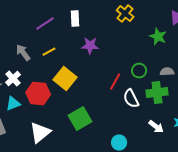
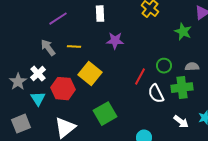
purple line: (45, 24) -> (58, 19), moved
yellow line: (49, 52) -> (74, 47), turned 32
cyan triangle: (13, 104) -> (38, 99), turned -42

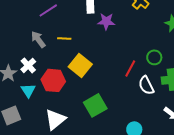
purple star: (115, 41) -> (106, 21), moved

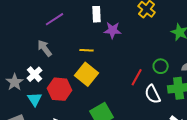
yellow line: (64, 38) -> (87, 50), moved

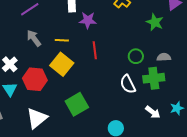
gray arrow: (45, 48) -> (34, 38), moved
red line: (137, 77) -> (95, 50), moved, turned -36

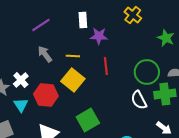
green circle: (136, 56) -> (147, 72), size x1.6

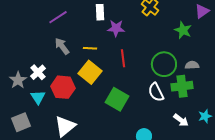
green square: (88, 120) -> (117, 99), moved, turned -30

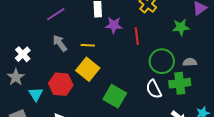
green star: (183, 30) -> (181, 27), turned -30
red line: (123, 58) -> (137, 36), moved
white cross: (38, 72) -> (23, 54), moved

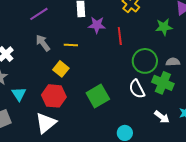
yellow square: (88, 69) -> (61, 69), moved, size x0.7
green cross: (180, 83) -> (163, 83), turned 30
red hexagon: (61, 84) -> (54, 96), moved
green square: (115, 96) -> (98, 96), turned 30

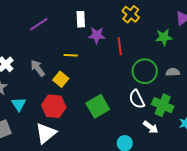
gray arrow: (43, 43) -> (38, 68), moved
green cross: (163, 83) -> (163, 105), moved
white arrow: (162, 117) -> (151, 127), moved

